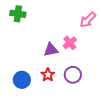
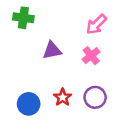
pink arrow: (88, 20) -> (96, 24), moved
purple triangle: (51, 50) -> (52, 50), moved

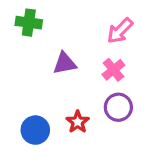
purple circle: (95, 97) -> (118, 107), moved

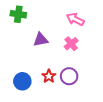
pink arrow: (120, 31) -> (75, 19), turned 72
purple circle: (118, 107) -> (69, 76), moved

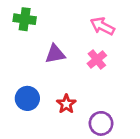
purple circle: (69, 76) -> (101, 123), moved
blue circle: (22, 81) -> (27, 98), moved

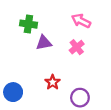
green cross: (25, 19) -> (28, 24), moved
blue circle: (27, 98) -> (13, 92), moved

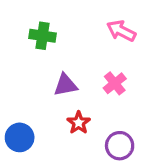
purple triangle: (44, 43) -> (65, 85), moved
pink cross: (77, 47) -> (115, 83), moved

